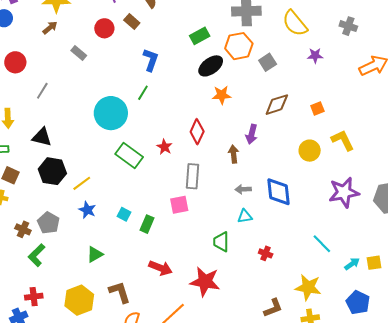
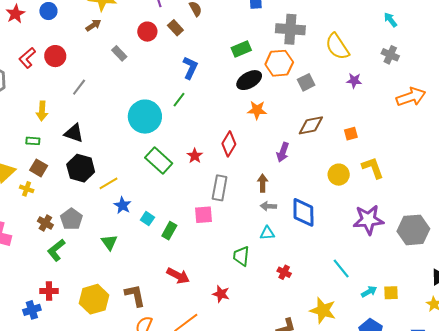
brown arrow: (234, 154) -> (263, 183), moved
blue star: (87, 210) -> (122, 205), moved
green triangle: (95, 254) -> (109, 242), moved, turned -42
red star: (205, 282) -> (221, 294), size x0.6

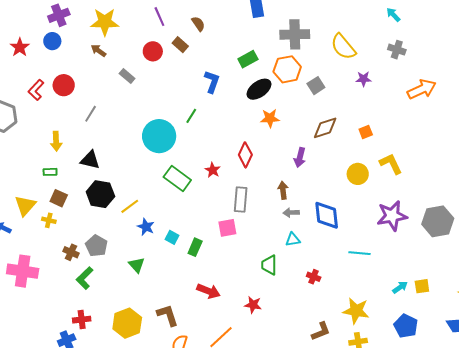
brown arrow: (93, 25) -> (98, 51), turned -105
blue L-shape: (190, 68) -> (212, 82), moved
cyan line: (341, 269) -> (359, 253), moved, turned -40

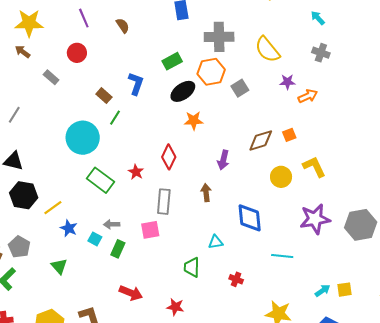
brown rectangle: (180, 45) -> (104, 96), moved
orange arrow: (422, 89) -> (308, 96), moved, size x0.7
brown diamond: (325, 128) -> (261, 141), moved
gray arrow: (291, 213) -> (112, 224), moved

